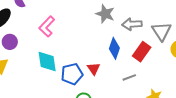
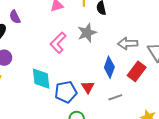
gray star: (105, 14) -> (87, 33), moved, turned 30
pink L-shape: (47, 27) -> (58, 43), moved
gray line: (129, 77) -> (115, 97), moved

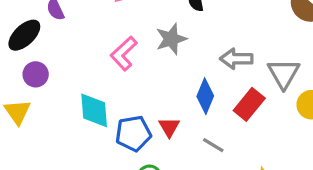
gray line: (115, 97) -> (213, 145), turned 48

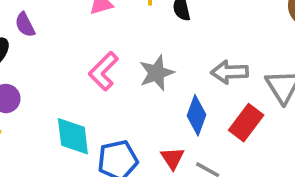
gray star: (171, 39) -> (157, 73), moved
red triangle: (169, 127) -> (172, 158), moved

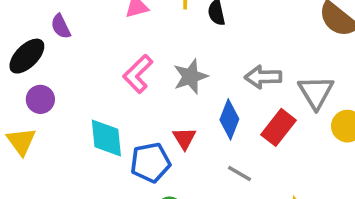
red triangle: (172, 158) -> (184, 138), moved

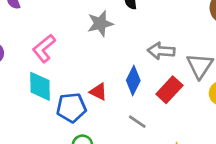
pink L-shape: (138, 74) -> (44, 48), moved
gray star: (190, 77) -> (100, 24), moved
red triangle: (184, 138) -> (98, 92), turned -36

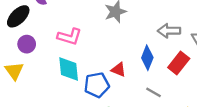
pink L-shape: (44, 48) -> (69, 37), turned -120

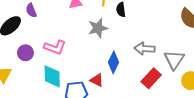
purple circle: (27, 44) -> (25, 53), moved
blue diamond: (147, 58) -> (114, 62), moved

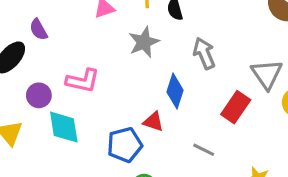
gray arrow: (145, 49) -> (204, 53), moved, turned 72
cyan diamond: (52, 76) -> (64, 127), moved

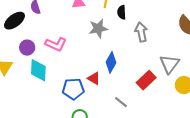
gray arrow: (204, 53) -> (141, 32), moved

